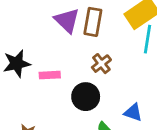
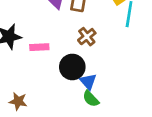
blue triangle: (133, 112) -> (88, 82), moved, turned 30

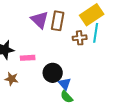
brown cross: (87, 37) -> (80, 38), moved, turned 32
brown star: (18, 101) -> (12, 79), moved

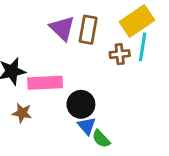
pink rectangle: (28, 58) -> (45, 83), size x1.6
blue triangle: (65, 84) -> (87, 126), moved

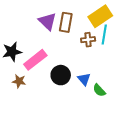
pink rectangle: (45, 83) -> (35, 60), turned -35
blue triangle: (87, 126) -> (84, 79), moved
green semicircle: (101, 139) -> (99, 90), moved

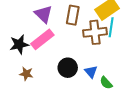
purple triangle: (47, 21) -> (43, 14), moved
brown cross: (88, 40) -> (95, 32), size x1.6
pink rectangle: (35, 60) -> (42, 39), moved

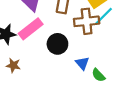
cyan line: (111, 27) -> (104, 16), turned 36
black circle: (68, 68) -> (57, 44), moved

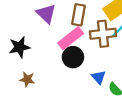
pink rectangle: (31, 29) -> (71, 38), moved

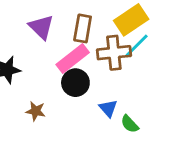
brown star: (27, 79) -> (36, 111), moved

